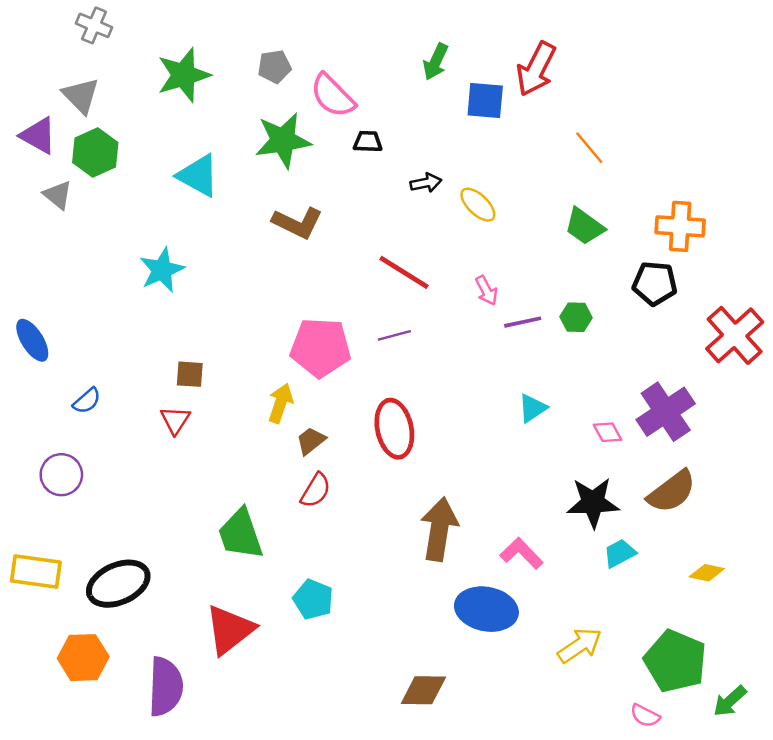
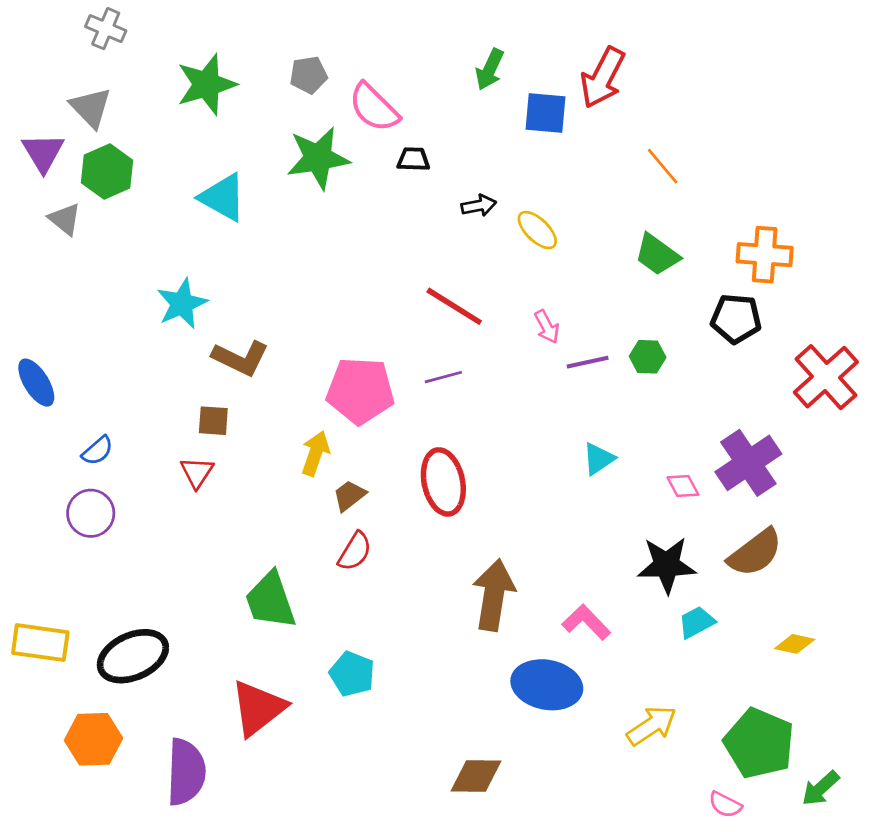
purple triangle: (38, 136) -> (43, 152), turned 30
brown L-shape: (297, 223) -> (240, 358), moved
purple circle: (61, 475) -> (91, 513), moved

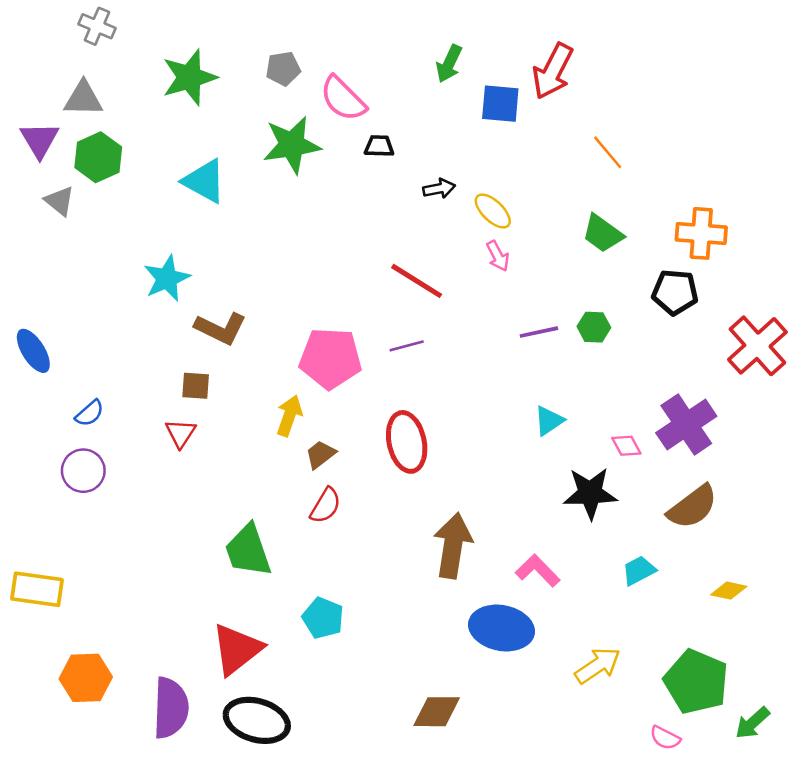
gray triangle: (91, 108) -> (83, 99), turned -45
pink arrow: (547, 327) -> (498, 256), moved
black star: (667, 565) -> (590, 493), moved
black ellipse: (133, 656) -> (257, 720), moved, turned 40

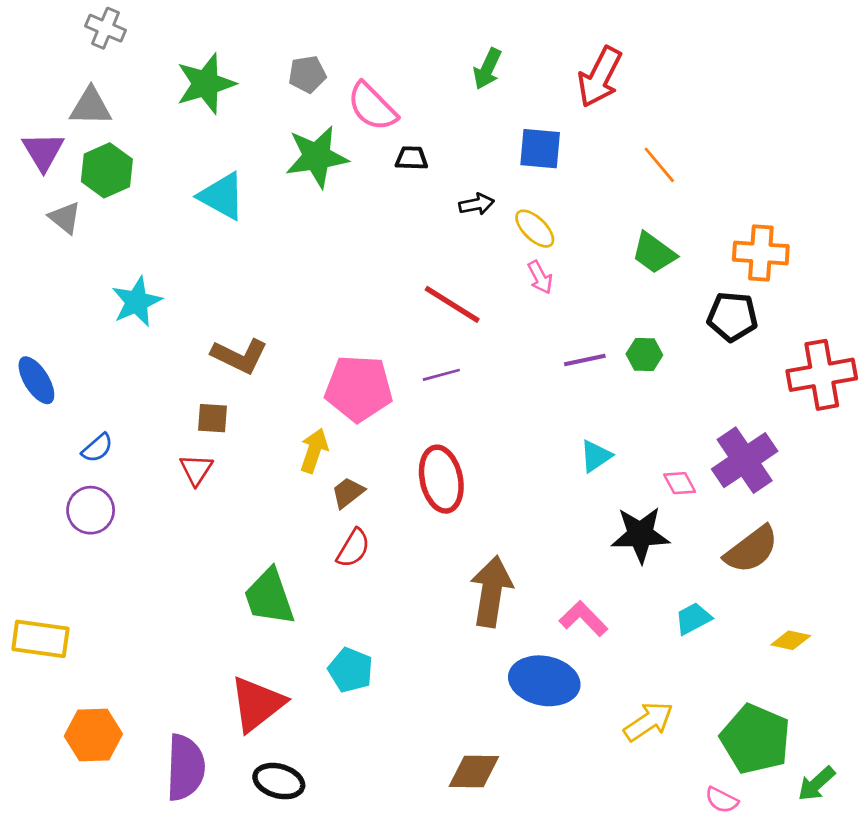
blue square: (500, 104) -> (540, 149), moved
cyan star: (167, 278) -> (137, 302), moved
red cross: (757, 346) -> (822, 375), turned 32
black ellipse: (257, 720) -> (279, 781), size x0.7

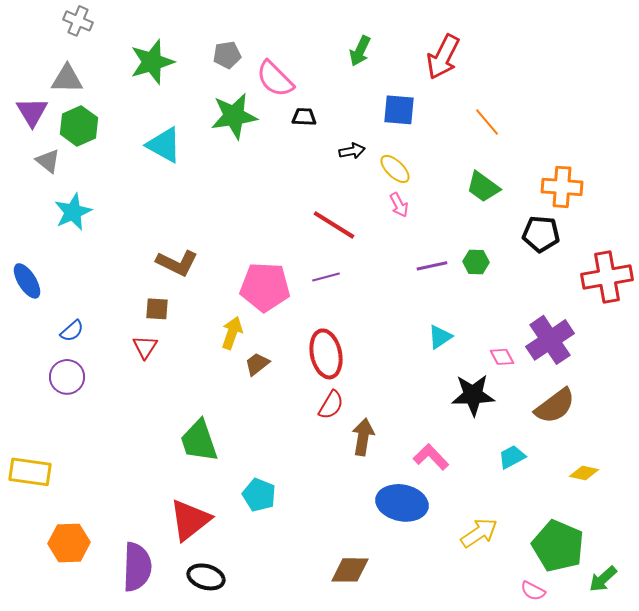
cyan star: (137, 302) -> (73, 212), moved
red semicircle: (353, 548) -> (331, 405), moved
brown arrow: (491, 591) -> (363, 437), size x0.7

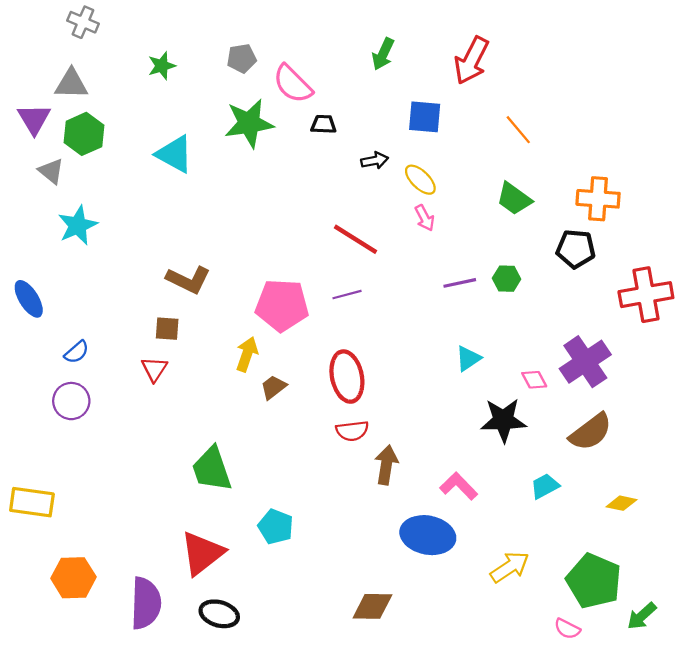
green star: (152, 62) -> (162, 66), size x0.6
red semicircle: (331, 405) -> (352, 431), turned 52

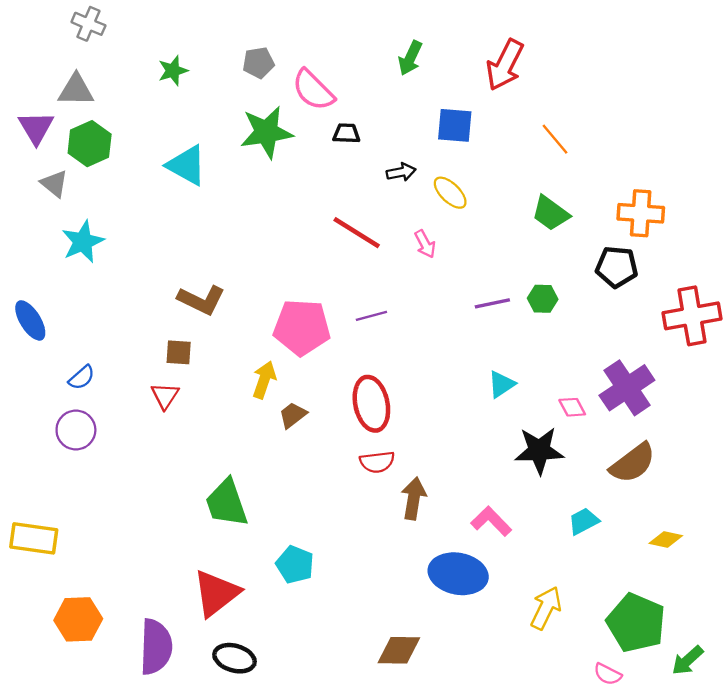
pink arrow: (425, 218) -> (425, 244), moved
red line: (355, 239) -> (357, 233), moved
yellow arrow: (510, 567) -> (546, 608), turned -30

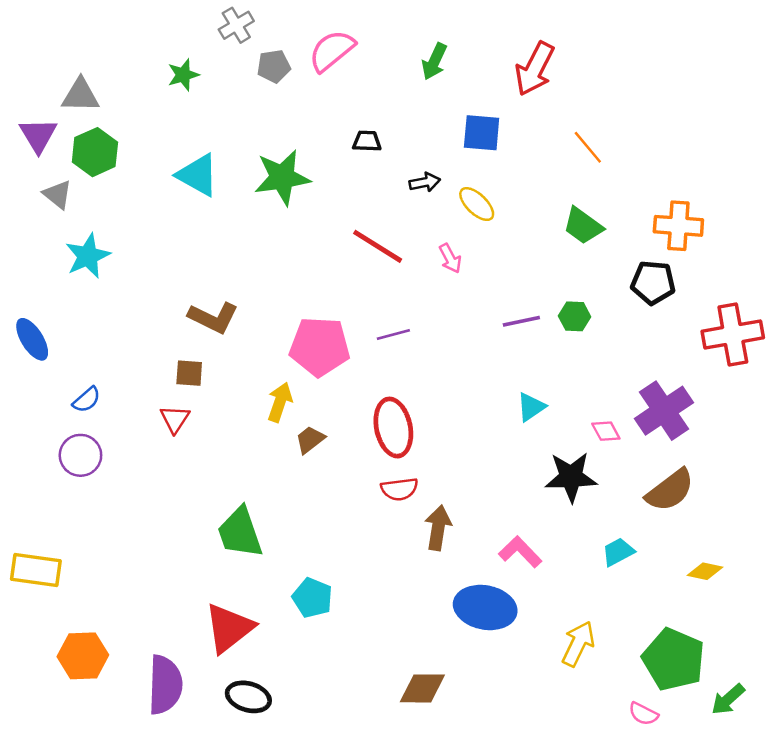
gray cross: (88, 24) -> (236, 25), moved, turned 36
pink semicircle: (313, 90) -> (332, 51), moved, turned 96
green star: (266, 132) -> (282, 177), moved

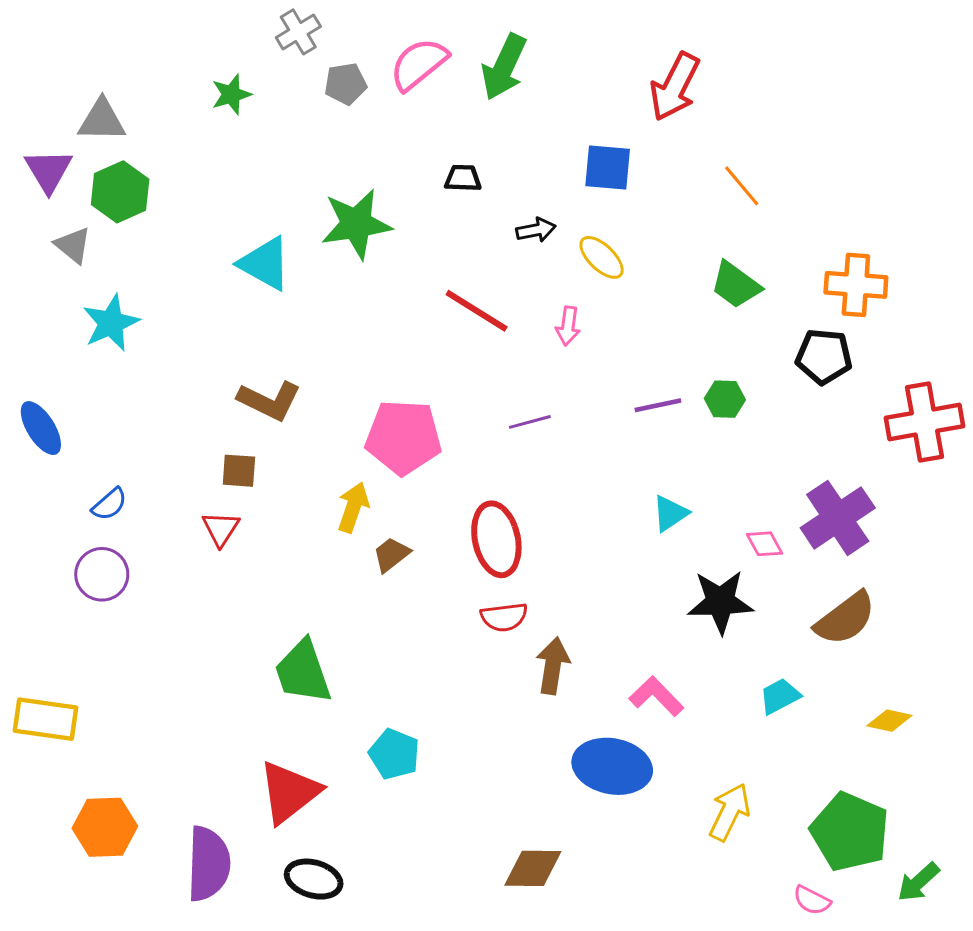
green arrow: (434, 61) -> (504, 67), moved, size x1.4
cyan triangle: (198, 175) -> (265, 264), moved
pink arrow: (450, 258) -> (568, 326), turned 36
purple line: (393, 334) -> (530, 422), moved

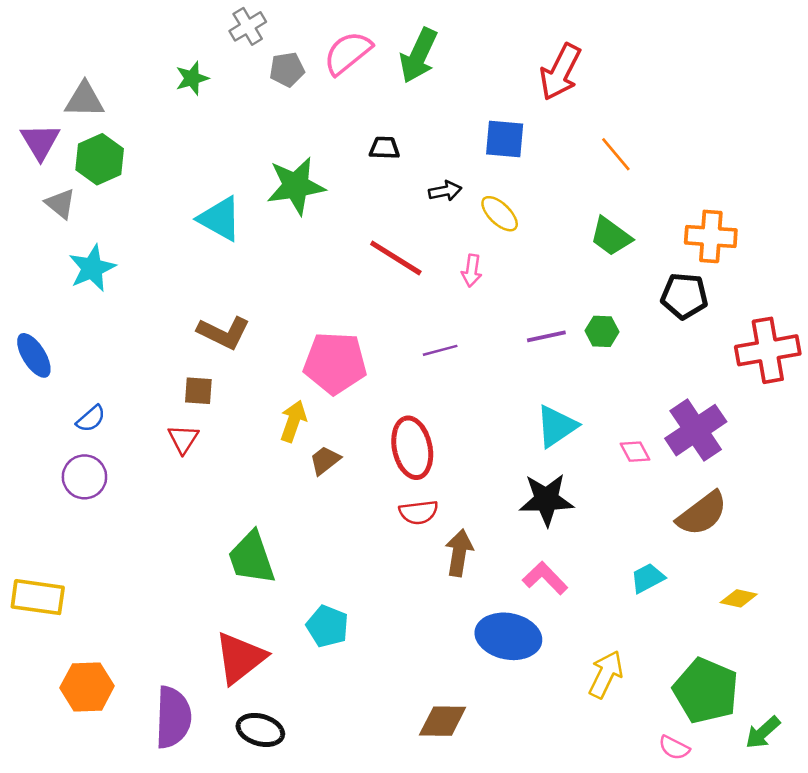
cyan triangle: (670, 513) -> (556, 426), size x1.4
black star: (720, 602) -> (546, 500), moved

